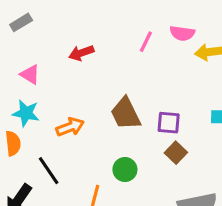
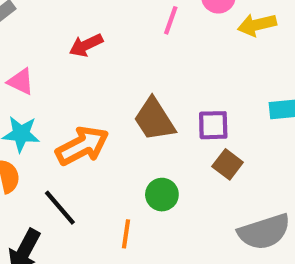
orange arrow: (70, 127) -> (82, 146), size x1.4

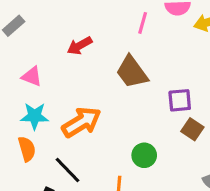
brown trapezoid: (154, 120) -> (132, 72), moved

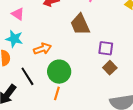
orange arrow: (81, 122) -> (42, 49), size x0.7
green circle: (144, 155) -> (59, 72), moved, size x1.5

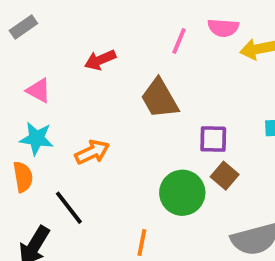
green circle: (59, 72) -> (182, 193), moved
orange line: (57, 93) -> (142, 243), moved

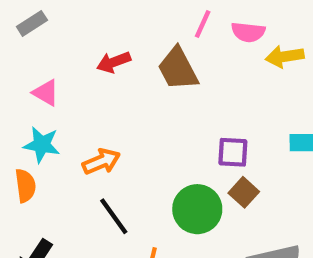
pink line: (179, 41) -> (203, 24), moved
brown trapezoid: (160, 99) -> (178, 69), moved
black line: (69, 208) -> (114, 216), moved

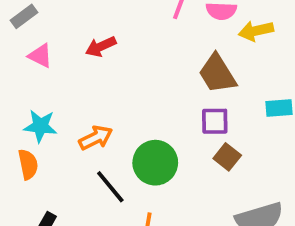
brown trapezoid: (178, 69) -> (217, 74), moved
pink triangle: (46, 93) -> (40, 56), moved
green circle: (197, 209) -> (155, 163), moved

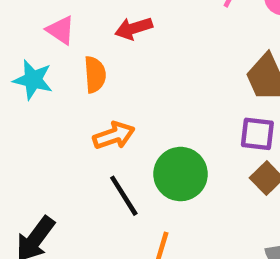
cyan star: (40, 126) -> (33, 80), moved
orange semicircle: (28, 164) -> (95, 75), moved

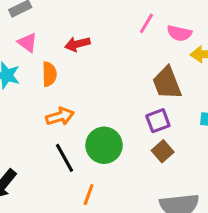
purple square: (257, 134) -> (158, 121), turned -30

